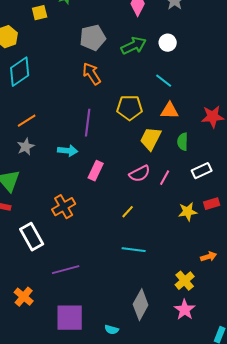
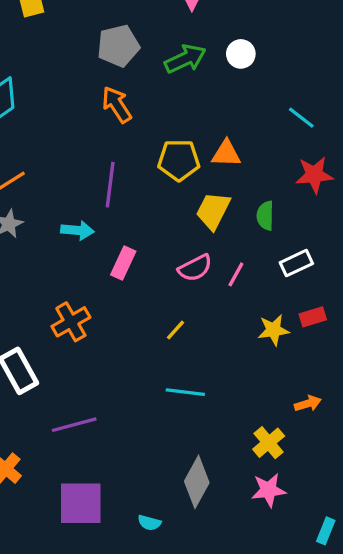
cyan line: (164, 81) -> (301, 118), moved
orange triangle: (170, 111) -> (226, 154), moved
pink star: (185, 310) -> (269, 490), turned 30

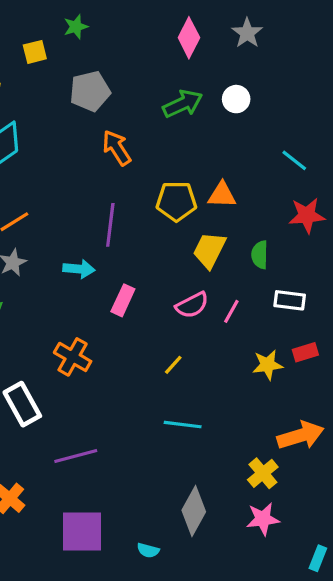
gray pentagon: (118, 46) -> (90, 91), moved
white rectangle: (296, 263) -> (290, 300), turned 32
orange cross: (71, 322) -> (73, 357), turned -30
orange arrow: (308, 403) -> (301, 436), size x1.8

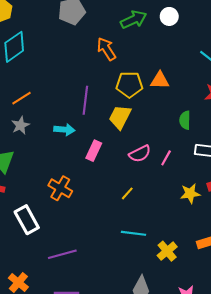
orange arrow: (117, 148) -> (106, 49), moved
yellow trapezoid: (209, 250) -> (120, 117), moved
yellow cross: (263, 473) -> (167, 251), moved

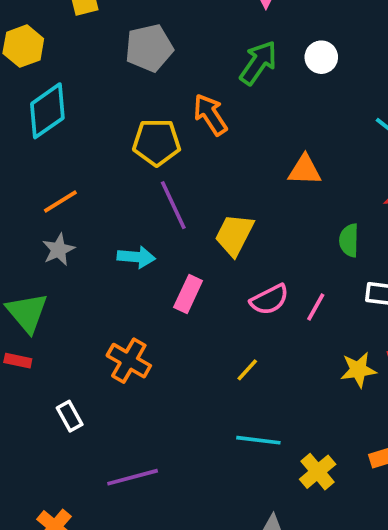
green arrow: (134, 20) -> (258, 63), turned -30
yellow pentagon: (129, 85) -> (157, 142), moved
purple line: (85, 100) -> (173, 205), turned -32
white rectangle: (27, 220) -> (70, 416), size x0.6

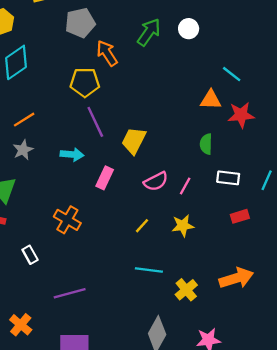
orange arrow: (210, 115) -> (107, 53), moved
orange triangle: (305, 170) -> (211, 100), moved
yellow star: (358, 370) -> (183, 226), moved

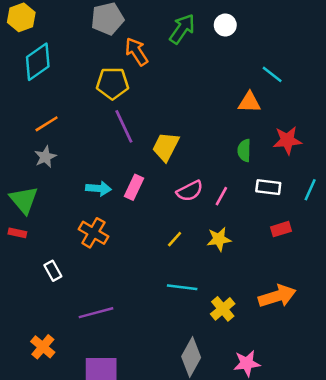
red star: (241, 115) -> (287, 140), moved
cyan arrow: (72, 155) -> (99, 188), moved

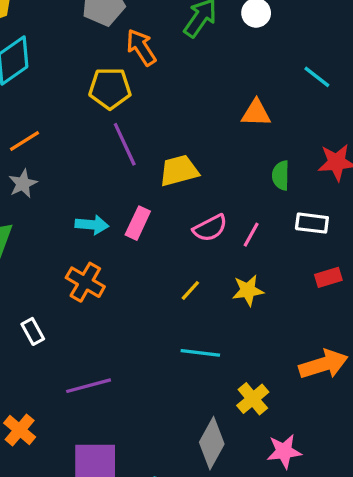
orange triangle: (249, 102) -> (256, 113), moved
yellow trapezoid: (166, 147) -> (179, 171), turned 48
yellow cross: (223, 309) -> (253, 399), moved

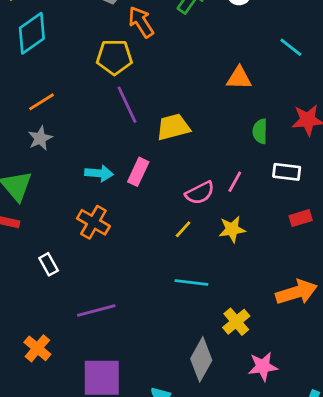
pink semicircle: (210, 228) -> (200, 193), moved

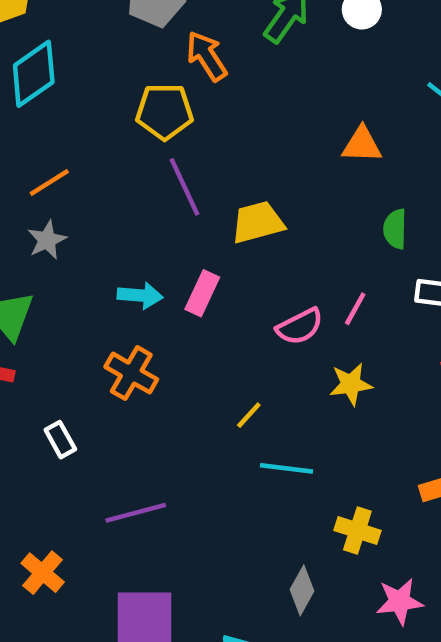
yellow line: (183, 229) -> (249, 415), moved
yellow cross: (236, 322) -> (357, 530), turned -32
gray diamond: (201, 359) -> (302, 590), size x0.7

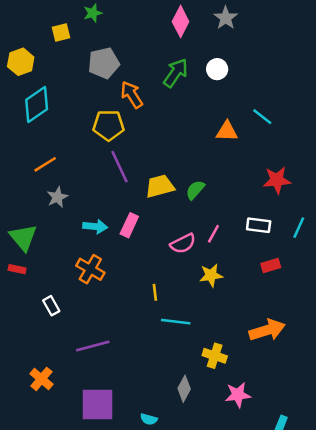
orange triangle: (362, 145) -> (227, 131), moved
green semicircle: (395, 229) -> (195, 190), moved, turned 40
gray star: (47, 240) -> (57, 197), moved
yellow line: (249, 415) -> (155, 292), turned -49

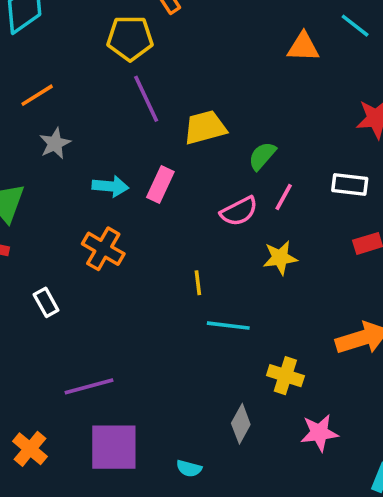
green semicircle: (195, 190) -> (262, 156), moved
purple line: (93, 346) -> (89, 386), moved
orange cross: (41, 379) -> (30, 449), moved

